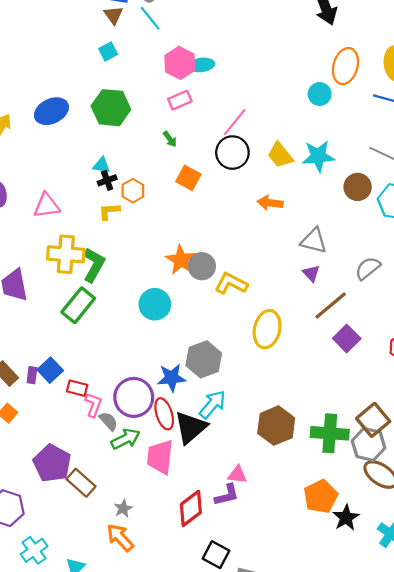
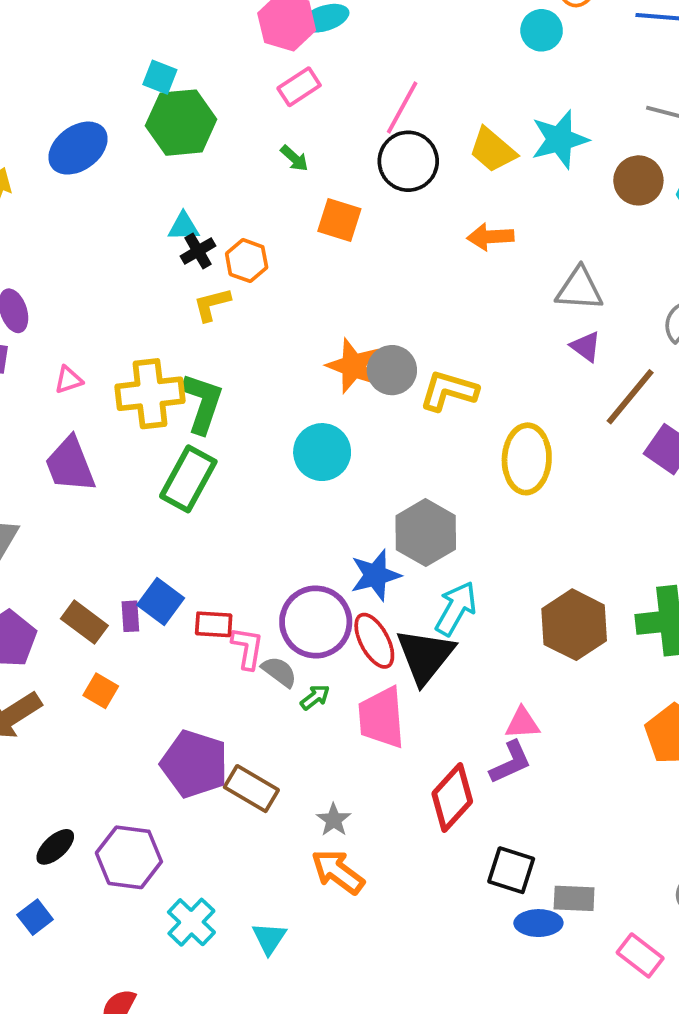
cyan square: (108, 52) -> (160, 77), moved, turned -30
pink triangle: (47, 206) -> (68, 380), moved, size x0.6
green arrow: (126, 439) -> (315, 697), size x0.6

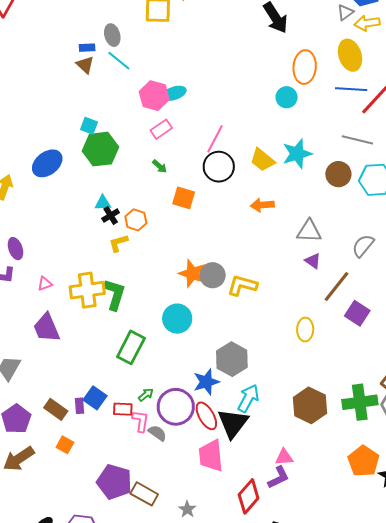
yellow ellipse: (527, 459) -> (305, 330), moved, size x0.7
green rectangle: (188, 479) -> (131, 347), moved
green arrow: (315, 697) -> (146, 395), moved

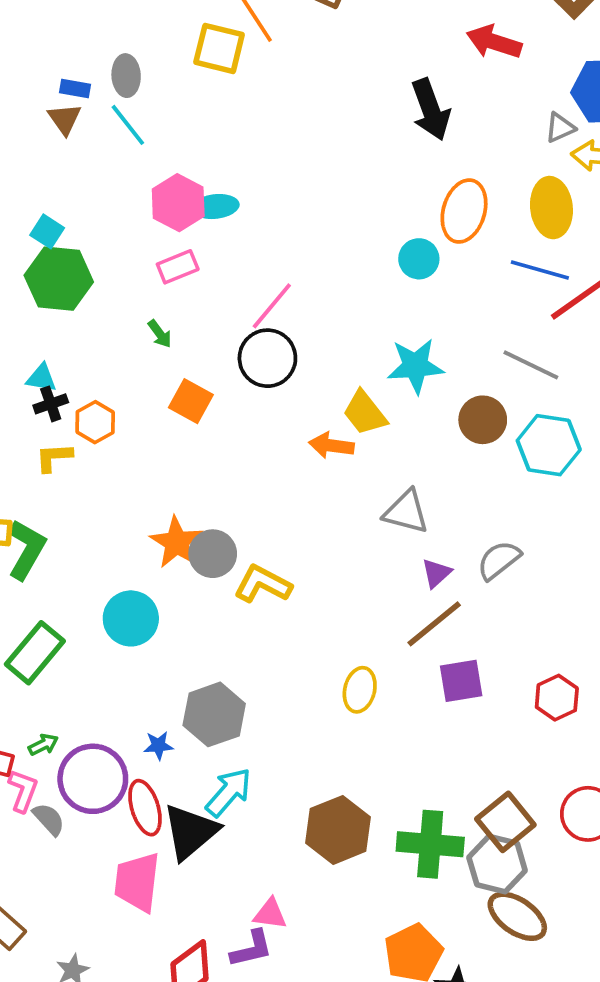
yellow trapezoid: (262, 160) -> (365, 413), moved
purple triangle: (313, 261) -> (436, 573), moved, turned 30
purple square: (357, 313) -> (461, 681), turned 35
blue star: (206, 382) -> (158, 745), size x0.6

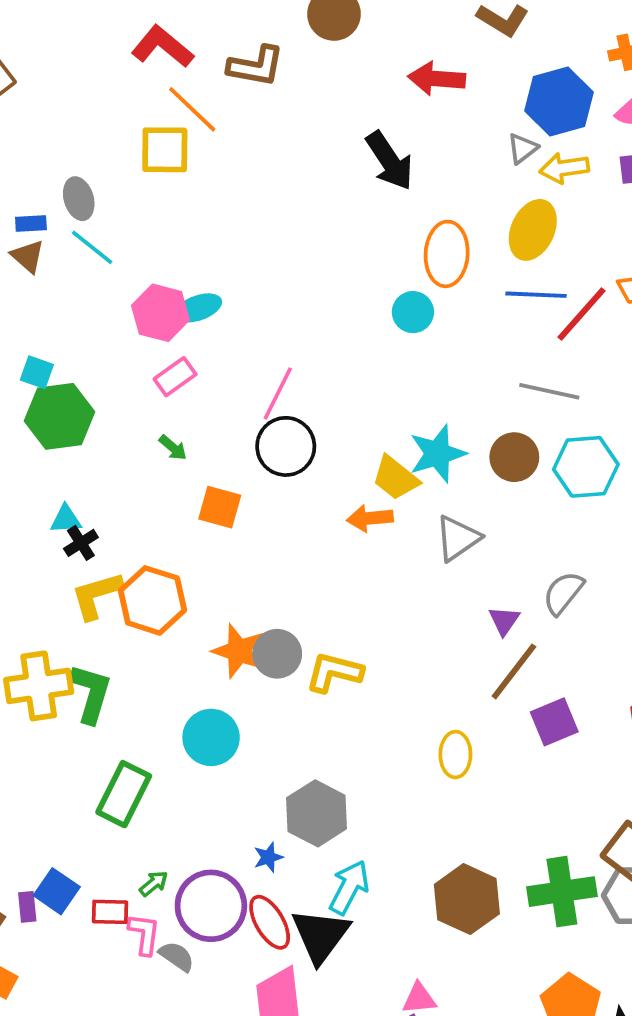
yellow ellipse: (551, 208) -> (533, 230), turned 44
cyan star: (415, 366) -> (437, 454), moved
orange hexagon: (95, 422) -> (152, 600), moved, size x1.6
yellow L-shape: (54, 457) -> (97, 595), size x1.4
gray triangle: (406, 512) -> (458, 538), moved, turned -36

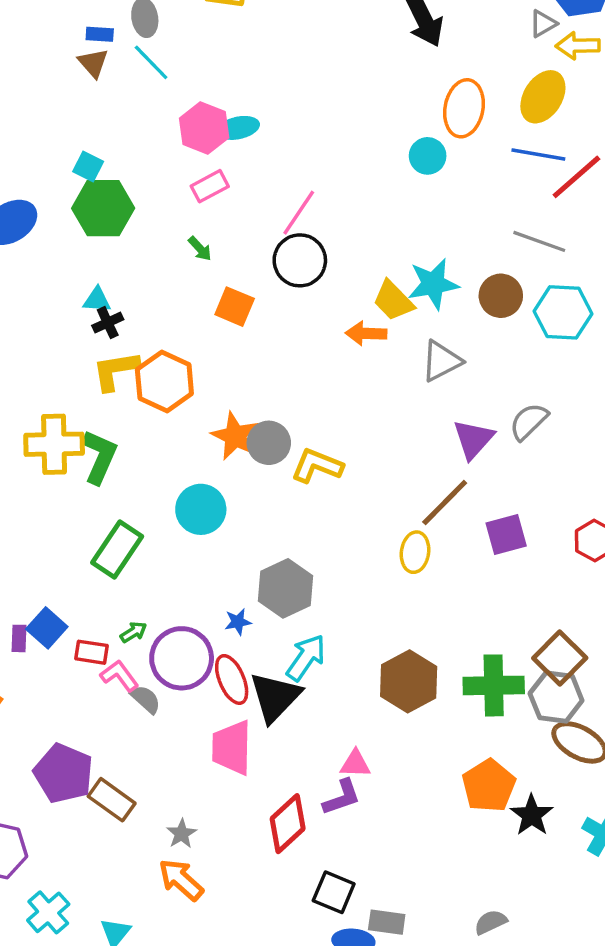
purple triangle: (504, 621) -> (473, 439), size x1.5
brown line: (514, 671) -> (445, 503), moved
pink L-shape: (144, 934) -> (119, 676), turned -51

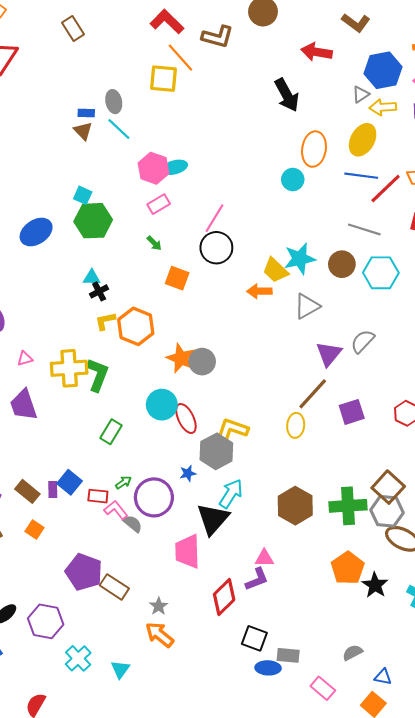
yellow L-shape: (116, 371) -> (105, 321), size x0.7
yellow L-shape: (317, 466) -> (232, 429), moved
green rectangle: (117, 550) -> (111, 432), size x0.7
red ellipse: (232, 679) -> (186, 418), moved

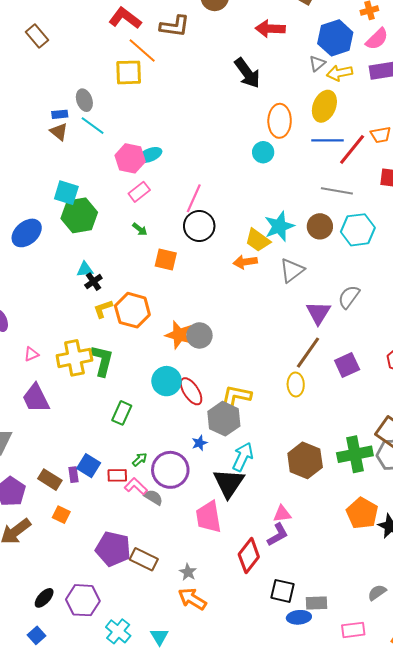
cyan square: (83, 195) -> (66, 193), size x1.4
pink rectangle: (323, 688) -> (353, 630), turned -40

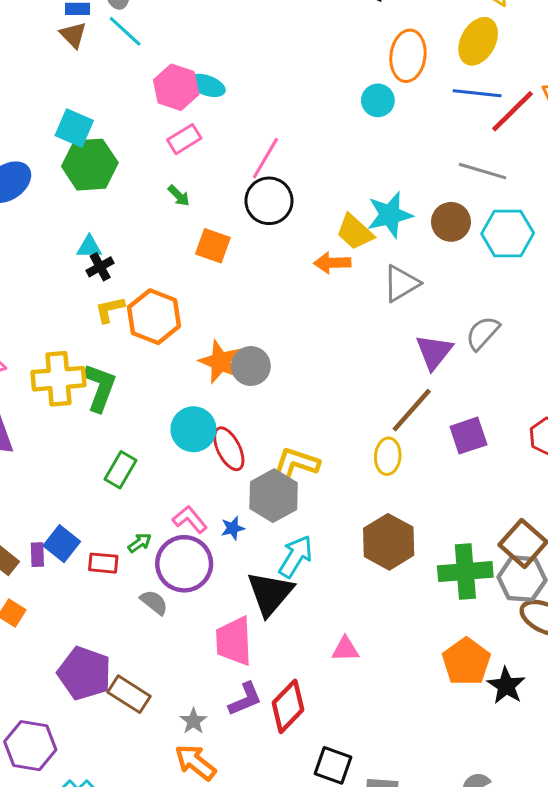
cyan ellipse: (150, 155) -> (207, 85), turned 35
brown hexagon: (305, 460) -> (389, 542), moved
pink L-shape: (136, 486) -> (190, 519), moved
purple L-shape: (278, 535) -> (245, 699), moved

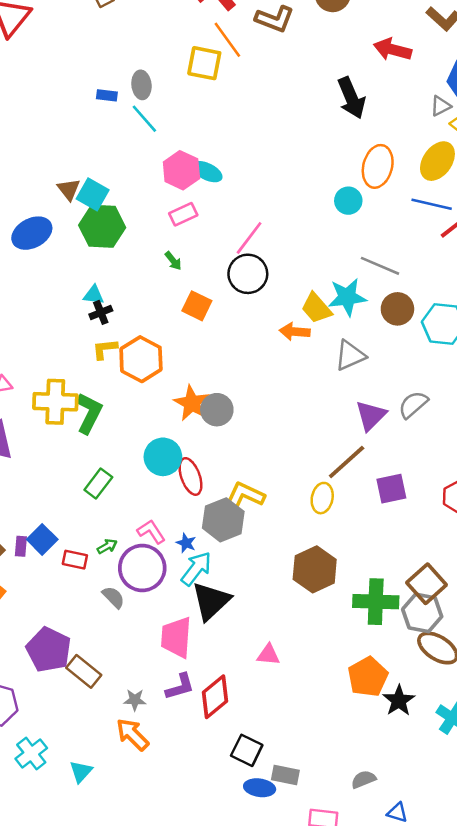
brown triangle: (73, 35) -> (69, 189), moved
gray line: (483, 171) -> (380, 266), moved
blue star: (233, 528) -> (186, 543), turned 30
cyan arrow: (296, 557) -> (196, 569), moved
gray star: (193, 721) -> (135, 700), turned 30

